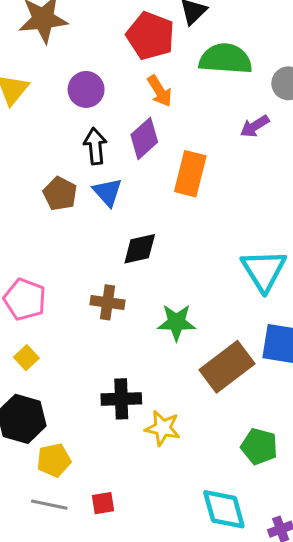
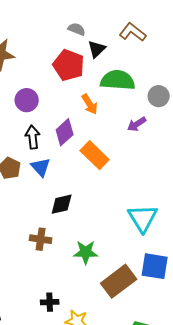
orange arrow: (160, 91) -> (90, 104), moved
orange rectangle: (190, 174) -> (95, 155), turned -60
black cross: (121, 399) -> (50, 302), size x0.7

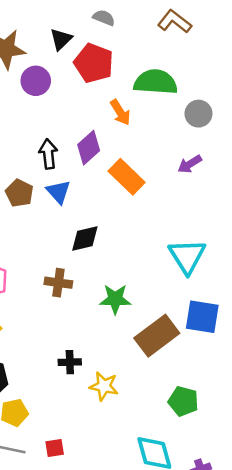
black triangle: (97, 49) -> (61, 39), moved
gray circle: (159, 96) -> (198, 114), moved
purple circle: (27, 100) -> (36, 81), moved
purple arrow: (137, 124) -> (190, 164), moved

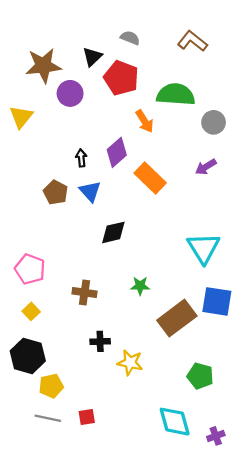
black arrow: (48, 154) -> (81, 158), size x0.7
brown cross: (58, 283) -> (85, 293), moved
green star: (115, 299) -> (140, 286), size x0.7

